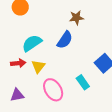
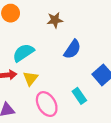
brown star: (76, 18) -> (55, 20), moved
blue semicircle: (65, 40) -> (72, 49), moved

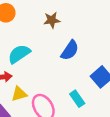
yellow triangle: (30, 78) -> (19, 94), moved, turned 35

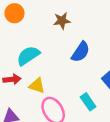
yellow triangle: (19, 94) -> (37, 86), moved, turned 35

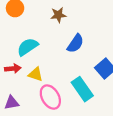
cyan rectangle: (88, 102) -> (82, 89), size x1.5

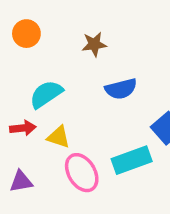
blue semicircle: (75, 43) -> (121, 89), turned 42
cyan rectangle: (82, 89) -> (132, 160), turned -75

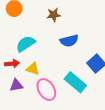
cyan rectangle: (132, 160) -> (75, 82), turned 60
purple triangle: (21, 182) -> (16, 85), moved

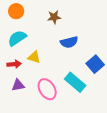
cyan semicircle: (26, 44) -> (17, 38), moved
yellow triangle: (33, 69) -> (34, 57), moved

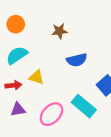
pink ellipse: (47, 89) -> (51, 114), turned 75

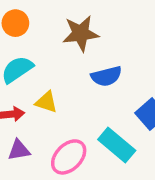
brown star: (59, 31) -> (81, 33), size x1.5

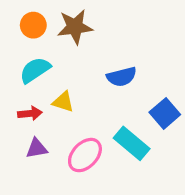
brown star: (81, 33) -> (75, 27), moved

